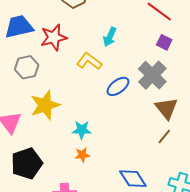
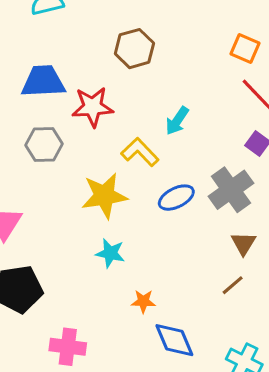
yellow star: (45, 105) -> (104, 196), moved
brown triangle: (166, 108) -> (243, 243), size x0.7
orange star: (82, 155) -> (143, 301), moved

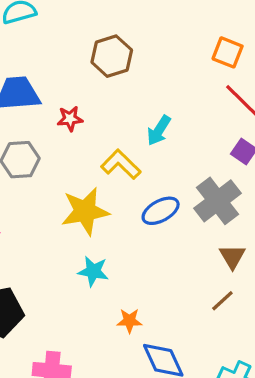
red star: (93, 107) -> (70, 119), size x0.6

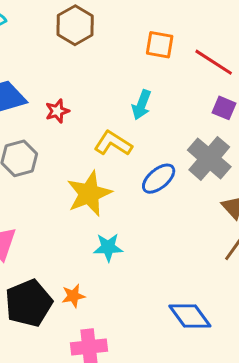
orange square: (228, 52) -> (160, 45), moved
brown hexagon: (112, 56) -> (75, 25), moved
orange star: (129, 321) -> (73, 296), moved

